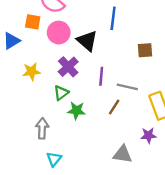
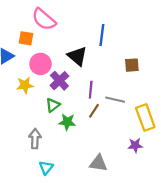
pink circle: (59, 33) -> (40, 64), moved
brown line: (114, 107) -> (94, 111), moved
gray triangle: (123, 154) -> (98, 163), moved

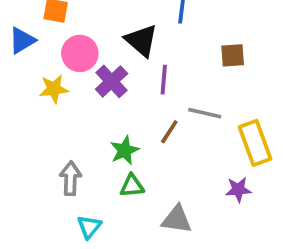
purple line: (91, 90) -> (164, 80), moved
green triangle: (53, 105) -> (132, 186), moved, turned 32
green star: (67, 122) -> (125, 150), turned -30

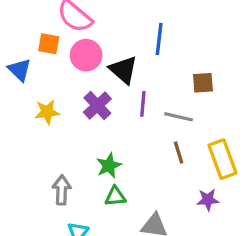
blue triangle: (22, 40) -> (19, 70), turned -45
pink circle: (80, 53) -> (86, 55), moved
gray line: (205, 113) -> (179, 117), moved
brown line: (169, 132) -> (179, 153), moved, turned -50

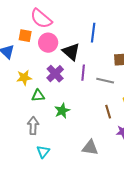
brown line: (179, 153) -> (108, 112), moved
green triangle: (115, 196) -> (38, 96), moved

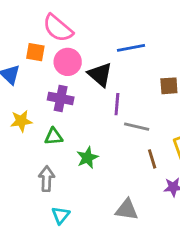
blue line: (93, 33) -> (131, 48), turned 72
purple cross: (55, 74) -> (61, 98), moved, turned -36
yellow star: (24, 78) -> (21, 121), moved
gray line: (105, 81) -> (137, 127), moved

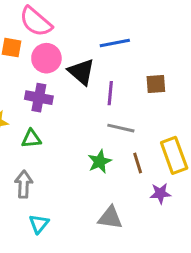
purple line: (117, 104) -> (110, 93), moved
green star: (87, 158) -> (100, 161), moved

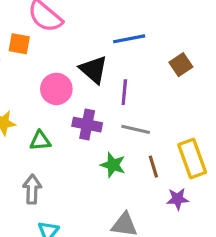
pink circle: (46, 58) -> (56, 89), moved
brown square: (156, 84) -> (181, 65), moved, turned -30
purple cross: (39, 98) -> (87, 125), moved
green star: (100, 161) -> (113, 165), turned -30

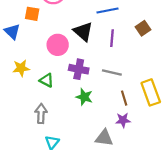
purple line: (124, 92) -> (112, 38), moved
green triangle: (40, 141) -> (47, 80), turned 32
green star: (113, 165) -> (84, 97), moved
purple star: (178, 199) -> (123, 120), moved

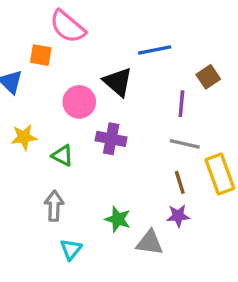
purple line: (112, 38) -> (181, 104), moved
gray line: (112, 73) -> (185, 144), moved
green star: (84, 97) -> (118, 219), moved

